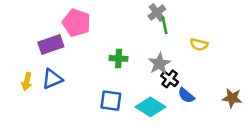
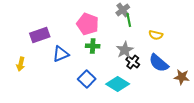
pink pentagon: (76, 23) -> (88, 24), moved
blue triangle: (52, 79) -> (61, 54), moved
blue semicircle: (186, 95) -> (159, 63), moved, size x1.5
blue square: (111, 101) -> (87, 79), turned 36

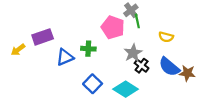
pink pentagon: (88, 24) -> (113, 27), moved
green cross: (93, 46) -> (88, 49), moved
yellow arrow: (21, 64) -> (18, 50), moved, turned 40
brown star: (182, 77) -> (187, 73), moved

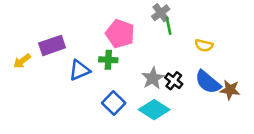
pink pentagon: (113, 27) -> (120, 34), moved
gray star: (133, 53) -> (153, 78), moved

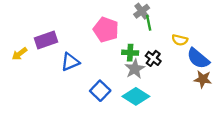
green cross: (108, 60) -> (130, 53), moved
black cross: (174, 81) -> (153, 58), moved
blue semicircle: (208, 82) -> (198, 58), moved

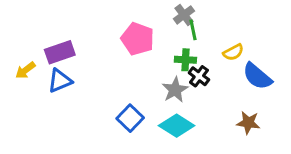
yellow semicircle: (180, 40) -> (233, 52), turned -42
green cross: (130, 53) -> (185, 60), moved
blue triangle: (70, 62) -> (60, 81), moved
brown star: (203, 79) -> (248, 123), moved

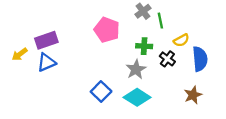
green line: (193, 30) -> (160, 21), moved
black cross: (199, 76) -> (167, 59), moved
blue semicircle: (257, 76) -> (200, 59), turned -135
brown star: (248, 123) -> (193, 95), turned -30

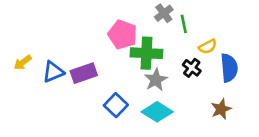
purple rectangle: (46, 40) -> (84, 73), moved
green cross: (144, 46) -> (146, 53), moved, size x1.6

